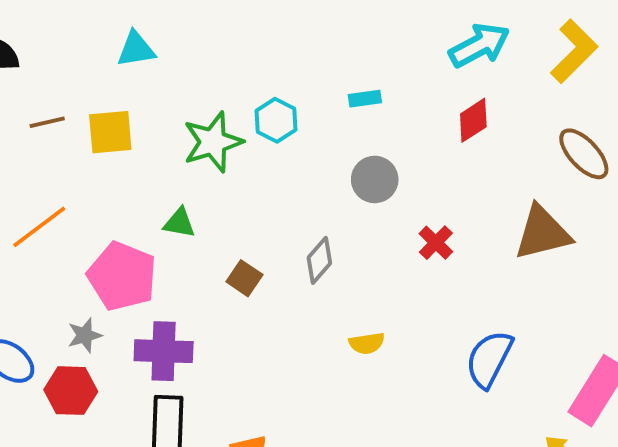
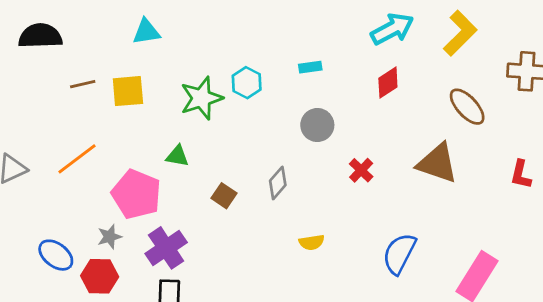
brown triangle: (542, 233) -> (437, 163), turned 33
purple cross: (164, 351) -> (166, 248), turned -36

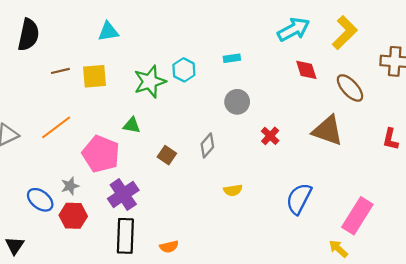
black semicircle: (40, 36) -> (28, 35), turned 104
red diamond: (388, 83) -> (306, 70), moved, turned -75
gray star: (110, 237) -> (70, 186), moved

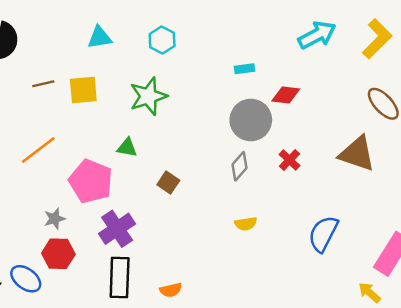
cyan hexagon: (184, 70) -> (162, 40), moved
red diamond: (306, 70) -> (286, 95), moved, turned -65
gray circle: (237, 102) -> (251, 120), size x1.4
gray diamond: (207, 145) -> (240, 166), moved
blue ellipse: (40, 200) -> (26, 279), moved

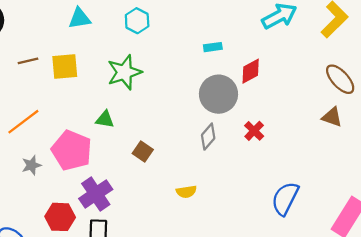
red diamond: (286, 95) -> (251, 71), turned -35
brown triangle: (357, 154) -> (332, 117), moved, size x0.6
gray star: (55, 219) -> (31, 165), moved
yellow semicircle: (246, 224) -> (186, 192), moved
red hexagon: (58, 254) -> (60, 217), moved

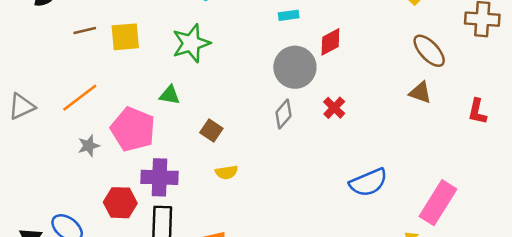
yellow semicircle: (186, 192) -> (227, 172), moved
purple cross: (96, 194) -> (160, 177), turned 36
blue semicircle: (285, 199) -> (368, 182), turned -140

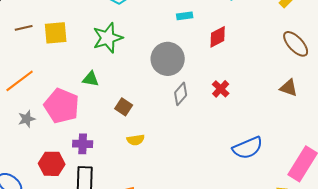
gray circle: (295, 67) -> (168, 59), moved
brown triangle: (420, 93) -> (289, 88), moved
purple cross: (160, 177) -> (83, 144), size x0.7

